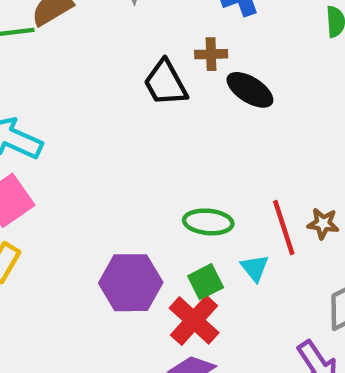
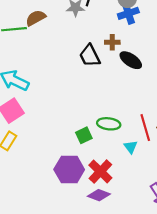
green square: (206, 282) -> (84, 135), moved
purple hexagon: (131, 283) -> (69, 170), moved

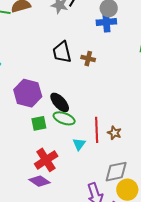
brown cross: (112, 42) -> (88, 59), moved
black ellipse: (131, 60) -> (60, 102), moved
purple hexagon: (69, 170) -> (28, 93), moved

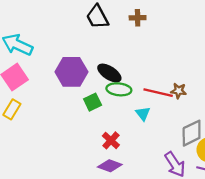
brown cross: (88, 59) -> (138, 18), moved
red line: (97, 130) -> (158, 93), turned -60
red cross: (46, 160) -> (111, 140), size x0.7

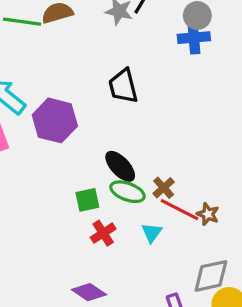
brown cross: (138, 18) -> (164, 188), moved, turned 35
purple hexagon: (71, 72) -> (55, 120), moved
red cross: (111, 140) -> (103, 233), moved

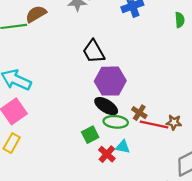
purple hexagon: (55, 120) -> (110, 81), moved
cyan triangle: (152, 233) -> (123, 147), moved, turned -40

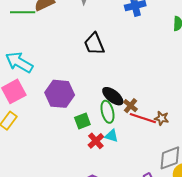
purple hexagon: (110, 81) -> (60, 94), moved
black ellipse: (106, 106) -> (113, 96), moved
green ellipse: (116, 122) -> (107, 112), turned 65

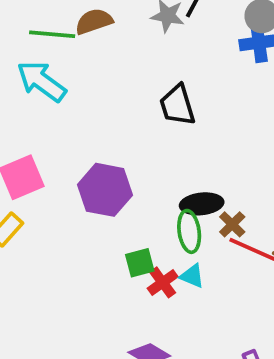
cyan arrow: (19, 62) -> (41, 81), moved
black ellipse: (113, 96) -> (202, 204), turned -50
green square: (82, 121) -> (140, 263), moved

